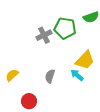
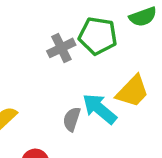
cyan arrow: (77, 75) -> (99, 109), moved, size x1.5

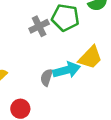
cyan arrow: (99, 109) -> (67, 70), turned 125

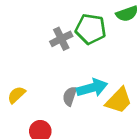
yellow trapezoid: (90, 57) -> (119, 100), moved

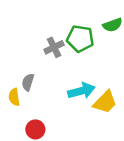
yellow semicircle: (16, 95) -> (14, 97), turned -56
gray semicircle: (70, 96) -> (28, 82), moved

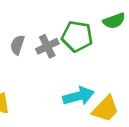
gray semicircle: (28, 82) -> (17, 45), moved

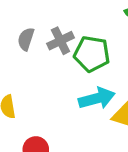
green pentagon: (77, 36) -> (92, 54), moved

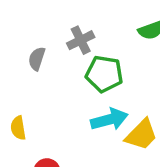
gray cross: (61, 41) -> (81, 40), moved

